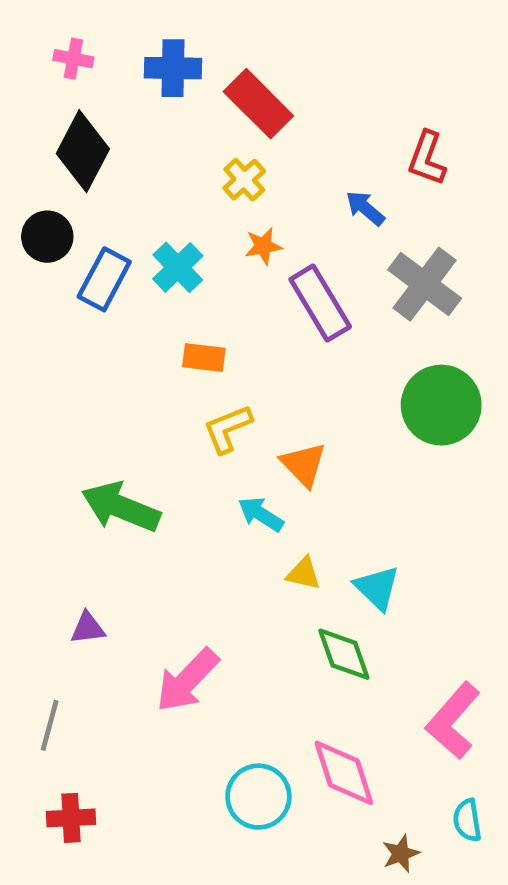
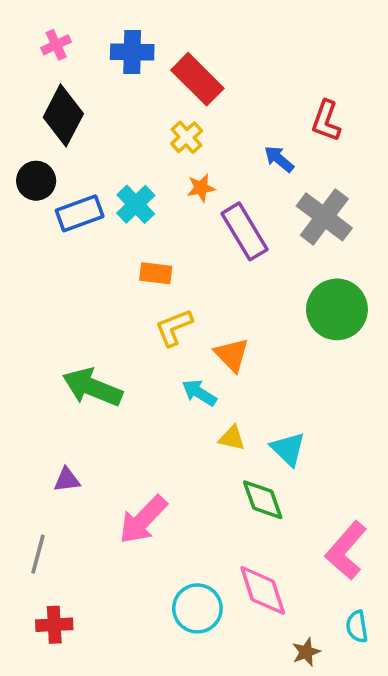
pink cross: (73, 59) -> (56, 45), turned -36
blue rectangle: (104, 279) -> (80, 213), turned 42

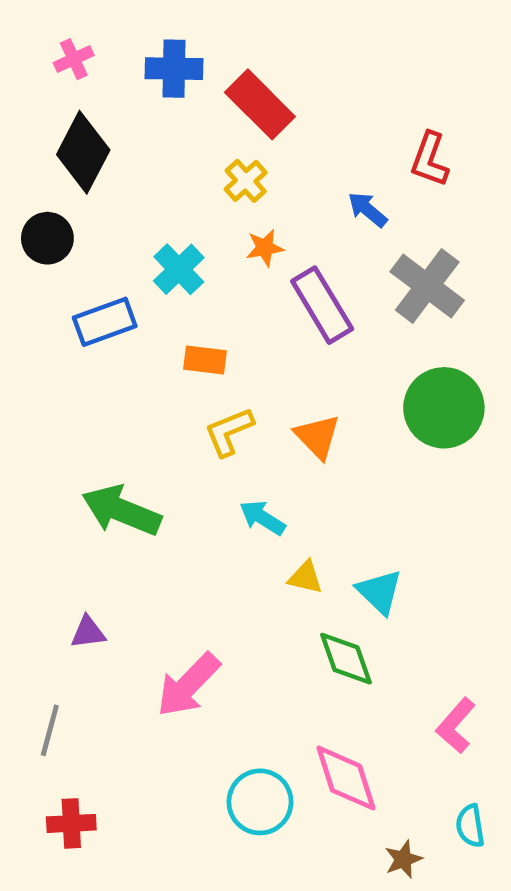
blue rectangle: (80, 213) -> (105, 322), moved
orange triangle: (232, 355) -> (317, 436), moved
pink L-shape: (346, 550) -> (456, 725), size x0.7

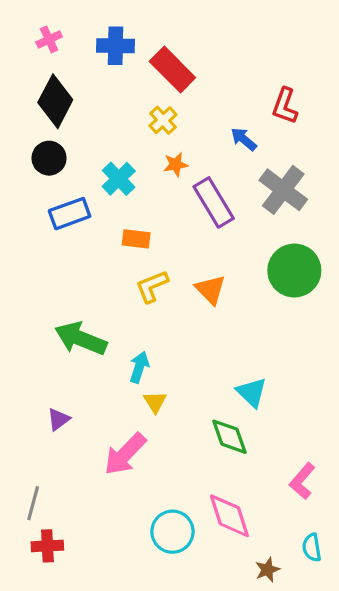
black circle: (47, 238) -> (49, 158), moved
cyan arrow: (262, 518) -> (139, 367), moved, turned 76
yellow triangle: (305, 577) -> (155, 402), moved, turned 45
purple triangle: (88, 632) -> (59, 419), turned -30
gray line: (50, 730) -> (33, 503), moved

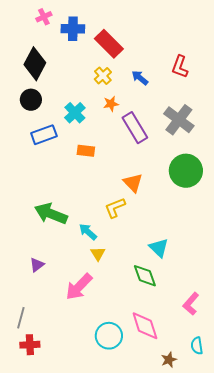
pink cross: (49, 39) -> (44, 17), moved
blue arrow: (244, 139) -> (140, 78), moved
yellow L-shape: (152, 286) -> (115, 208), moved
cyan arrow: (139, 367) -> (88, 232), turned -66

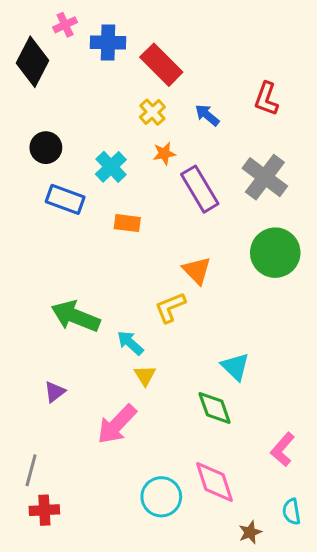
black diamond: (35, 64) -> (33, 62), moved
blue rectangle: (44, 135) -> (65, 199), turned 40

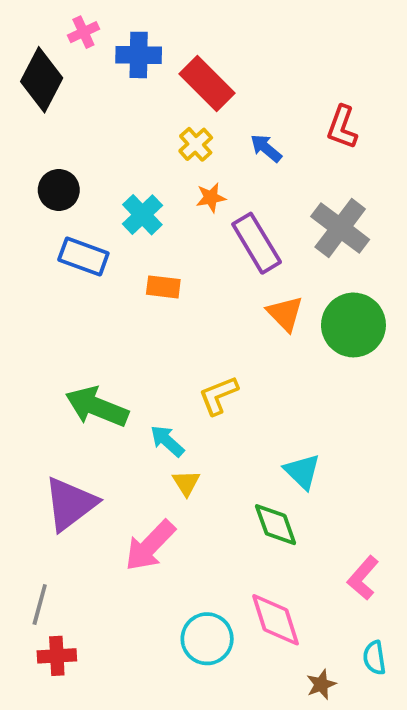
orange triangle: (197, 270) -> (285, 314), moved
purple triangle: (55, 392) -> (70, 504), size x2.0

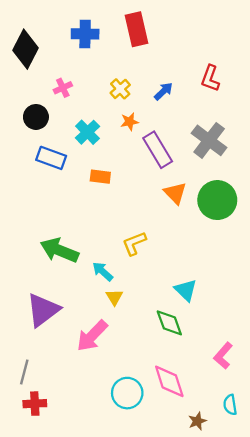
pink cross: (83, 32) -> (63, 88), moved
red rectangle: (207, 83) -> (137, 29), moved, turned 32
blue arrow: (266, 148) -> (163, 91), turned 96

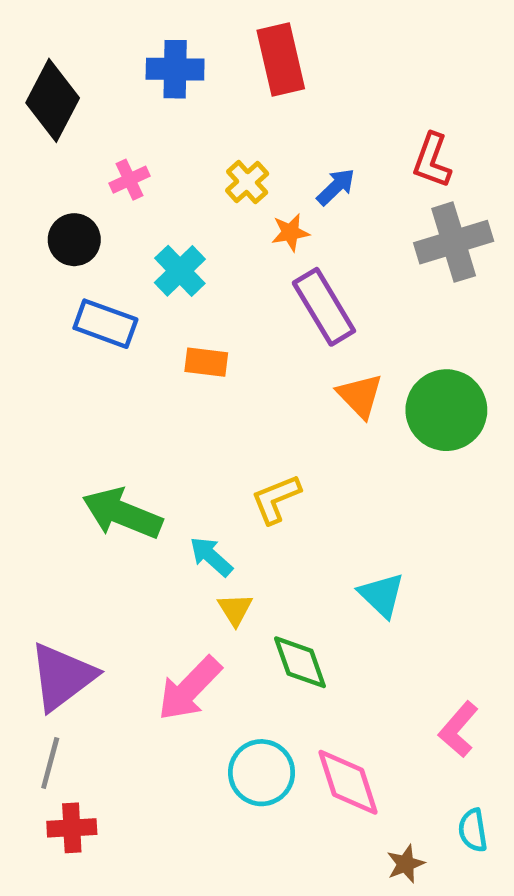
orange star: (130, 122) -> (290, 232), moved
gray cross: (209, 140) -> (454, 242), moved, turned 36
purple triangle: (43, 310) -> (62, 677), moved
green diamond: (169, 323) -> (300, 662), moved
cyan circle: (127, 393) -> (262, 773), moved

